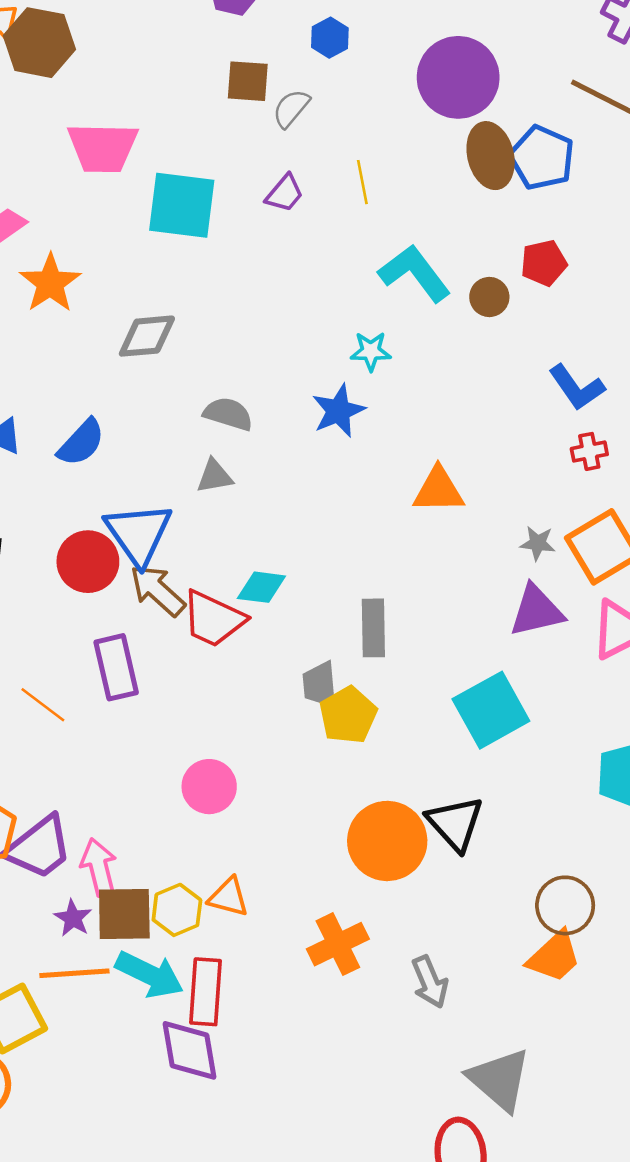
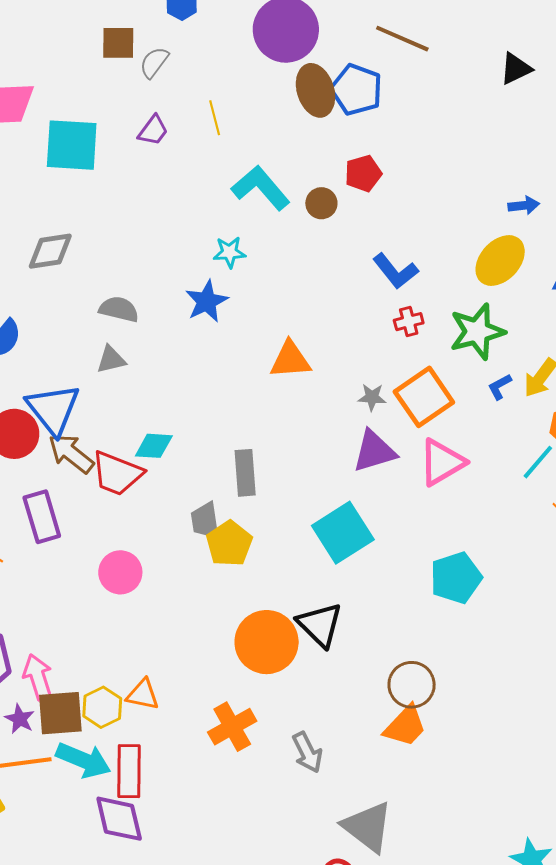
pink circle: (209, 787) -> (120, 572), moved

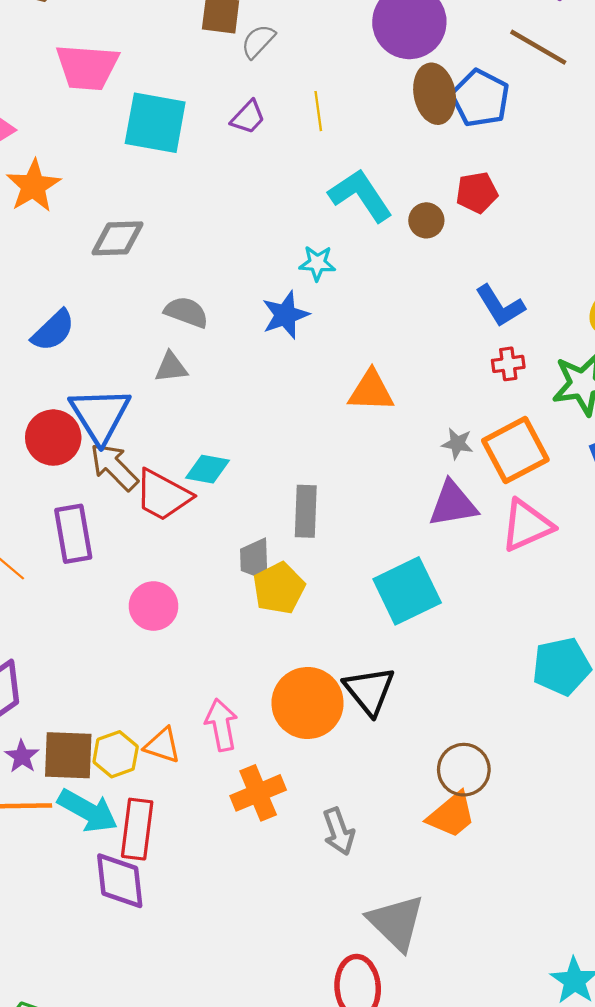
cyan pentagon: (456, 578) -> (561, 666), moved
pink arrow: (38, 677) -> (221, 725), moved

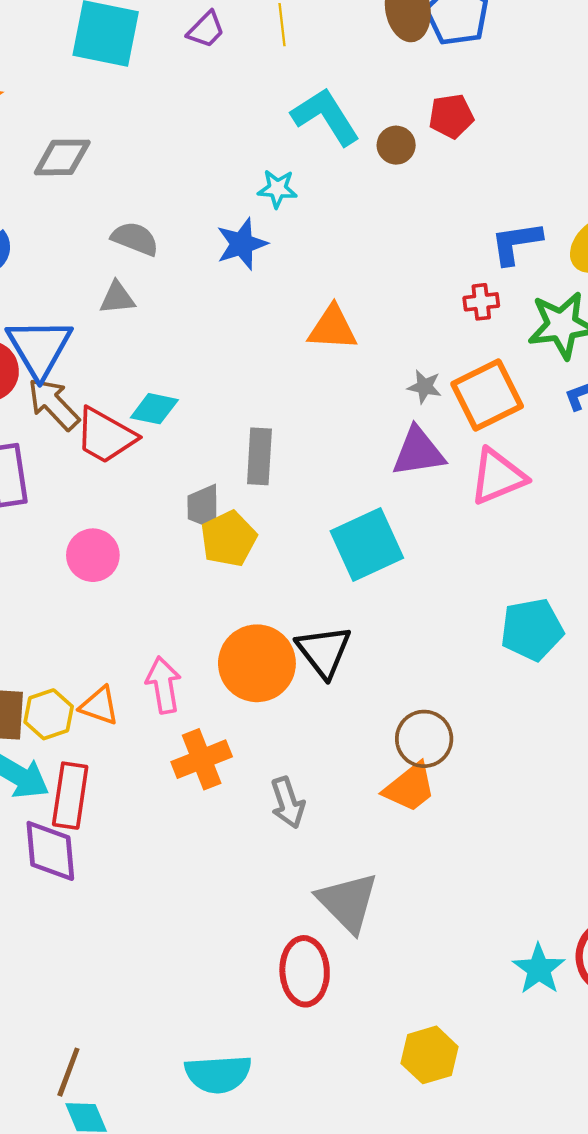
blue L-shape: (500, 306) -> (516, 243), moved, turned 112

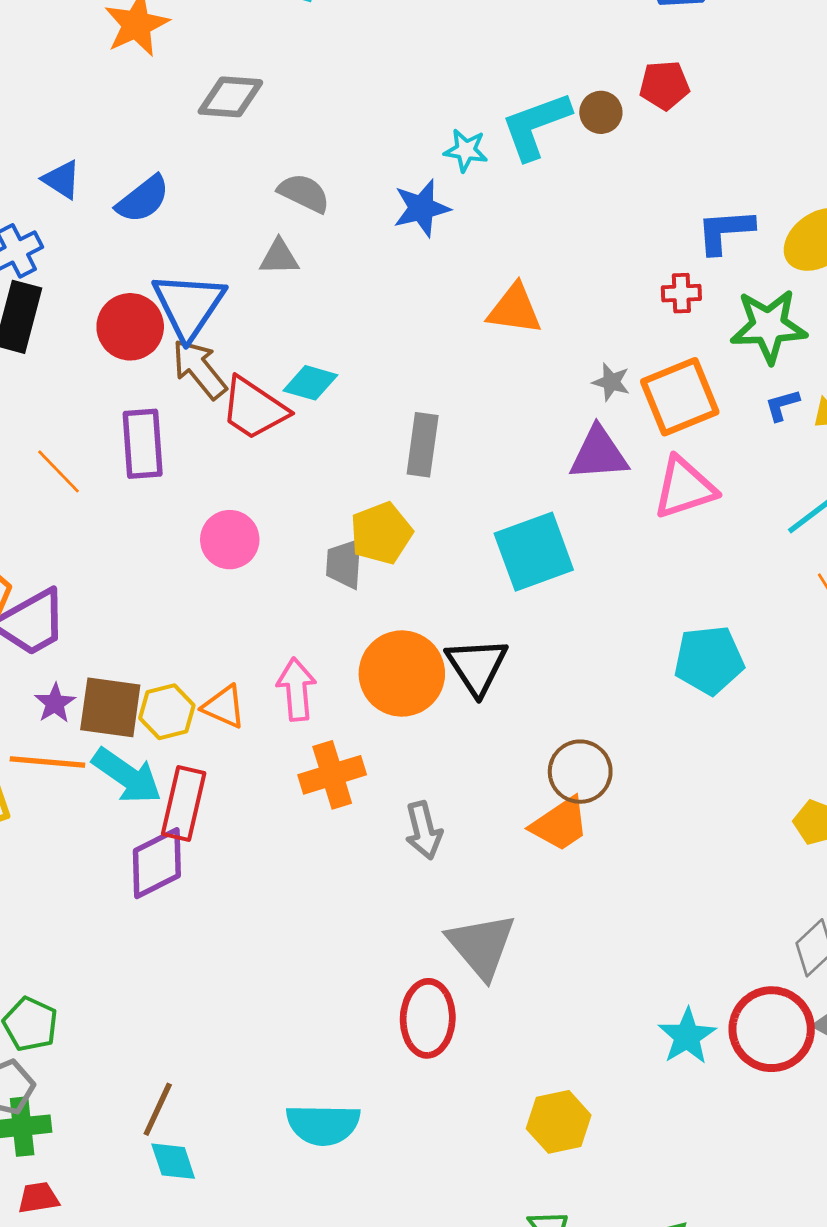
cyan L-shape: (326, 117) -> (536, 126), moved, turned -82
gray trapezoid: (203, 507) -> (344, 564), moved
purple diamond: (50, 851) -> (157, 863), turned 64

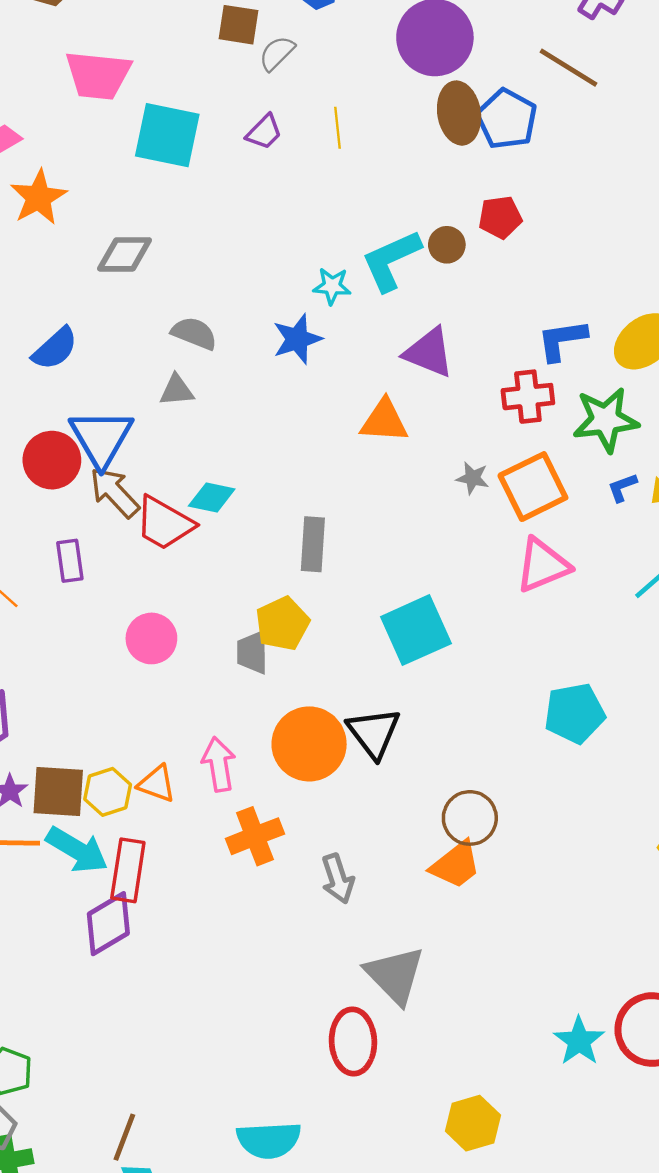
red cross: (681, 293) -> (528, 397), size x1.5
purple rectangle: (143, 444) -> (70, 561), size x0.7
purple triangle: (599, 454) -> (429, 352), moved, turned 30

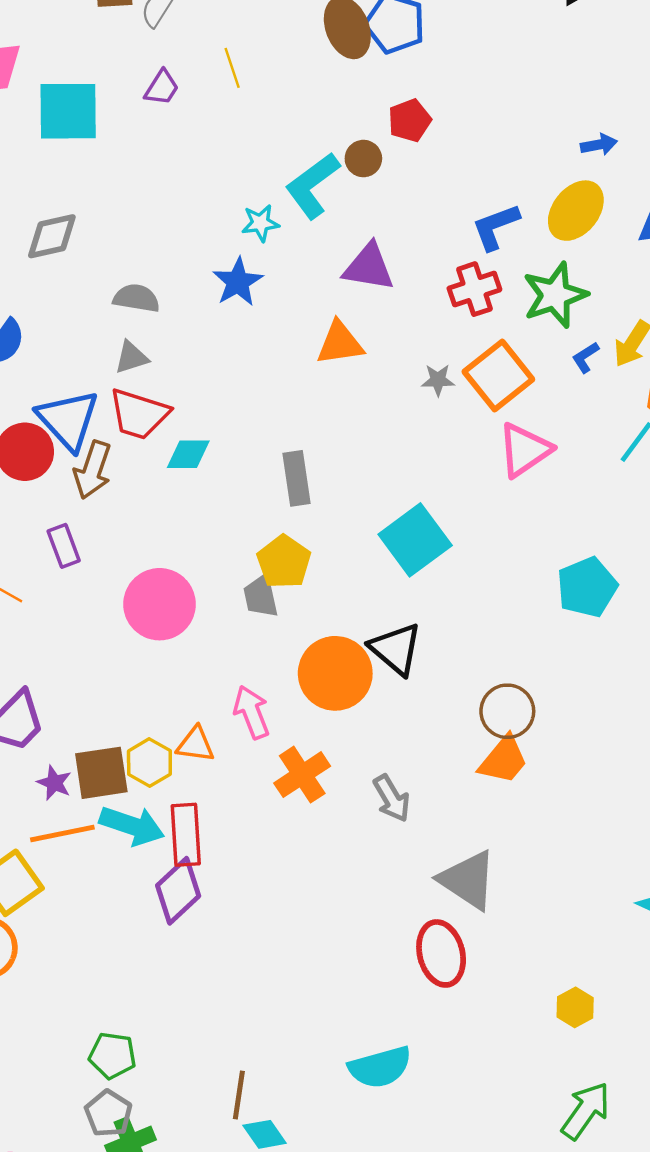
brown arrow: (115, 492) -> (93, 470), turned -106
red trapezoid: (164, 523) -> (139, 414), moved
pink circle: (151, 638) -> (160, 604), size x1.4
yellow hexagon: (473, 1123) -> (575, 1007), size x0.7

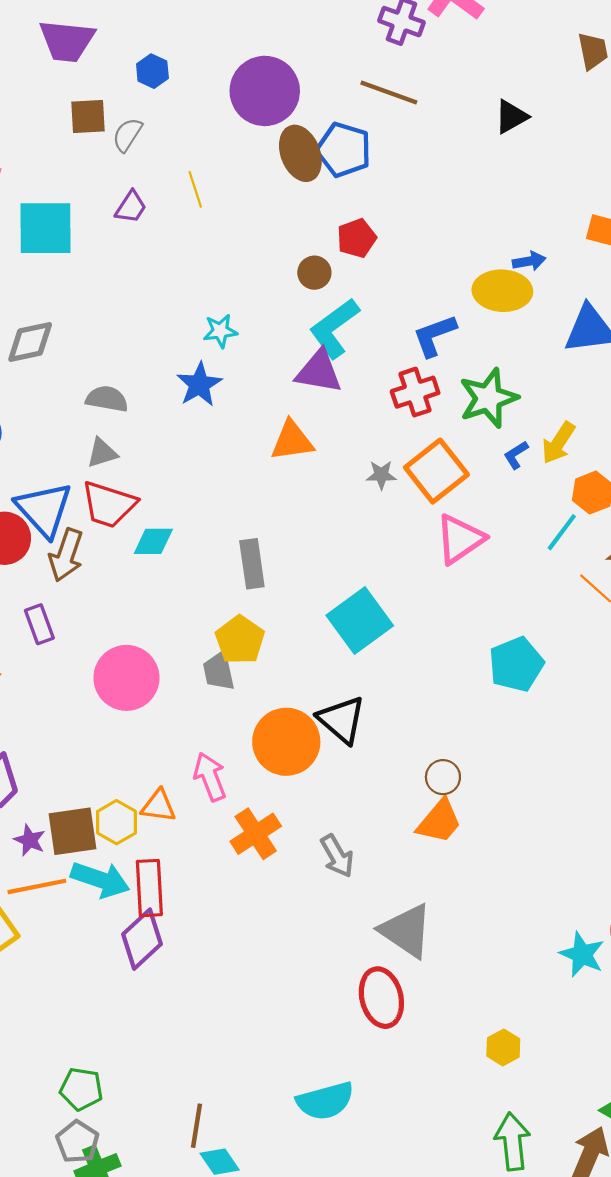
cyan L-shape: (312, 185) -> (334, 328), moved
yellow ellipse: (576, 211) -> (502, 291), moved, turned 54
brown circle: (507, 711) -> (443, 777), size x0.7
green arrow: (586, 1111) -> (512, 1142), turned -42

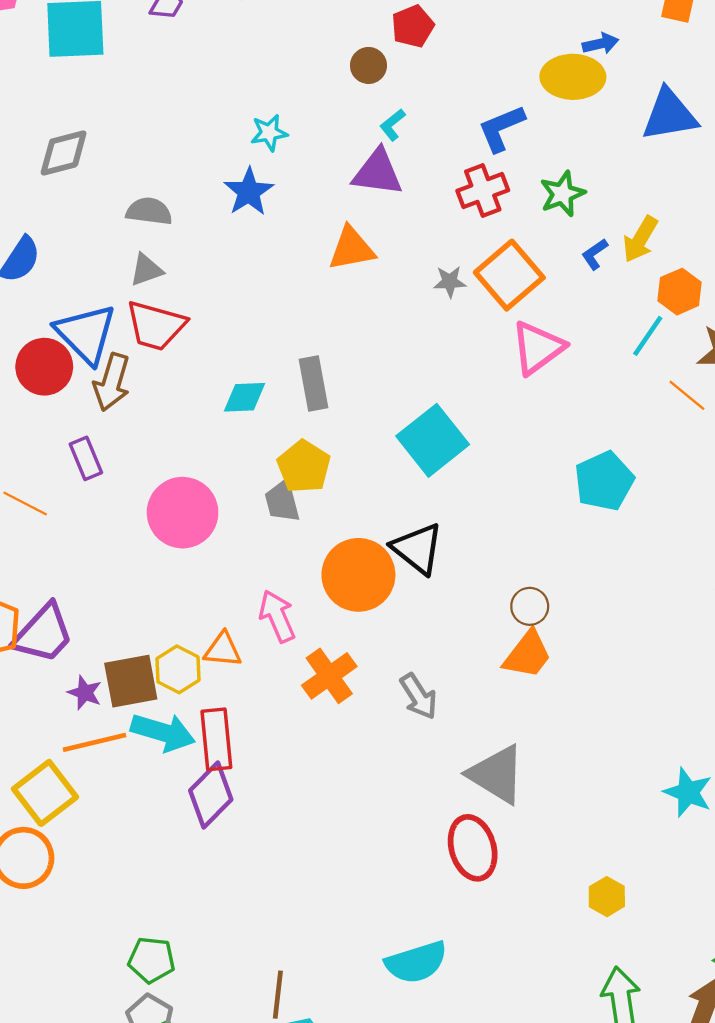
cyan L-shape: (334, 328) -> (392, 125), size x0.5
green star: (488, 398) -> (562, 194), size x0.7
cyan diamond: (153, 541) -> (245, 397), moved

